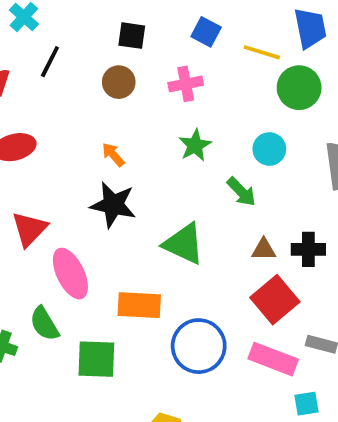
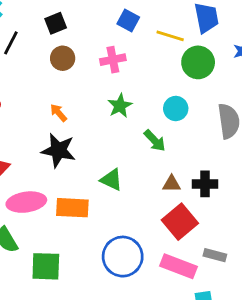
black square: (132, 36) -> (56, 23), moved, turned -30
green triangle: (184, 244) -> (111, 180), size x0.7
pink ellipse: (70, 274) -> (26, 202), turned -72
orange rectangle: (139, 305) -> (72, 208), moved

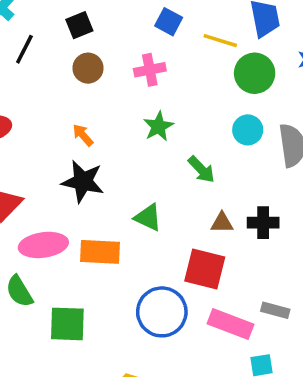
cyan circle: (176, 108) -> (248, 130), moved
red square: (180, 222) -> (205, 269), moved, turned -36

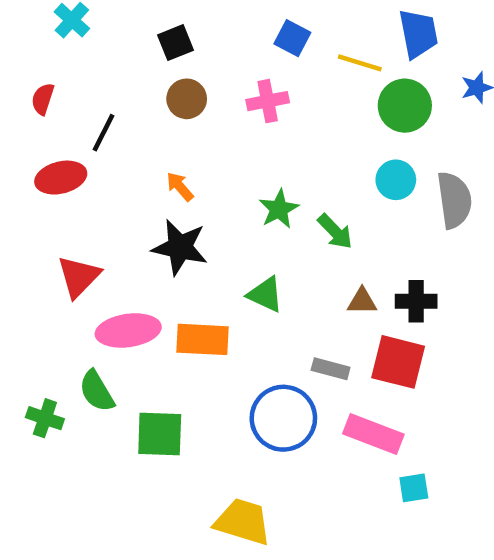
black line: (24, 49) -> (103, 133), moved
green star: (158, 126) -> (279, 209), moved
red square: (205, 269) -> (398, 362), moved
gray rectangle: (275, 310) -> (331, 369), moved

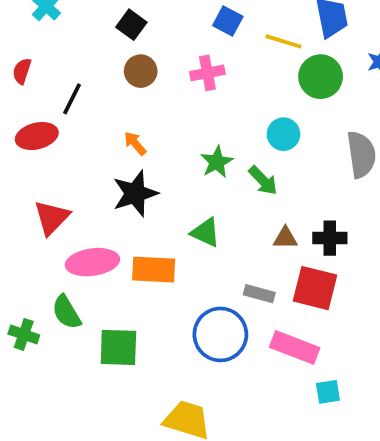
black square: (175, 43) -> (131, 25), turned -32
cyan circle: (396, 180) -> (283, 134), moved
black star: (180, 247) -> (135, 193), turned -30

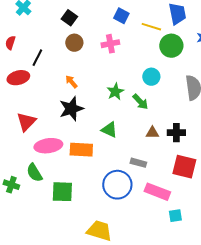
red square: (315, 288) -> (184, 167), moved

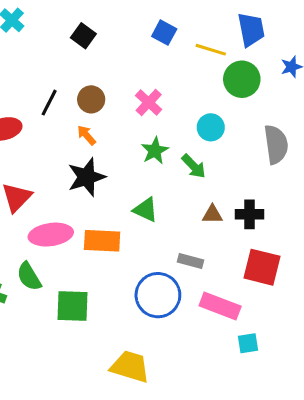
brown circle: (74, 43) -> (91, 99), moved
pink cross: (110, 44) -> (149, 103), moved, turned -36
black line: (37, 58) -> (49, 103), moved

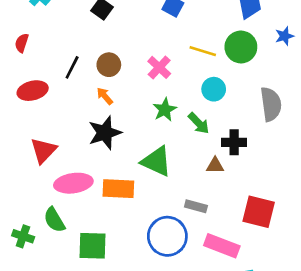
yellow line: (211, 50) -> (203, 51), moved
green triangle: (146, 210) -> (156, 161), size x1.4
black cross: (250, 214) -> (234, 142), moved

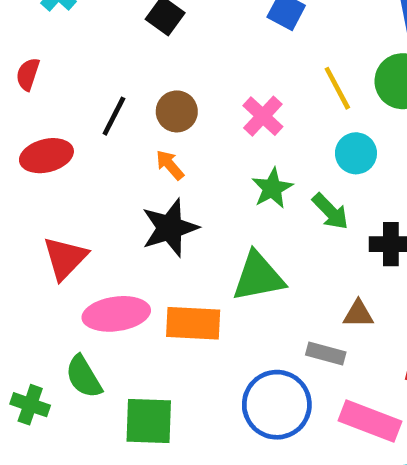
yellow line: (203, 51) -> (337, 88), turned 45
green triangle: (156, 161) -> (258, 277), turned -36
brown triangle: (215, 165) -> (358, 314), moved

